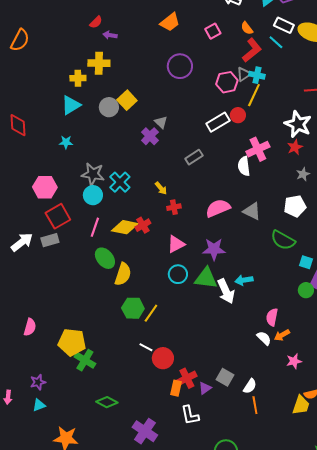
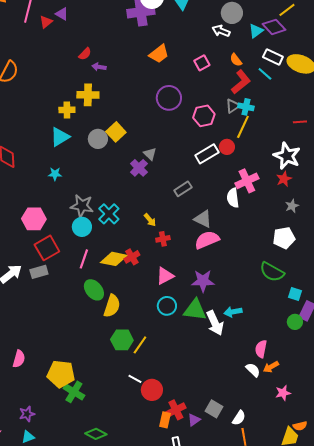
pink hexagon: (227, 82) -> (204, 116), moved
gray triangle: (252, 211) -> (203, 219), moved

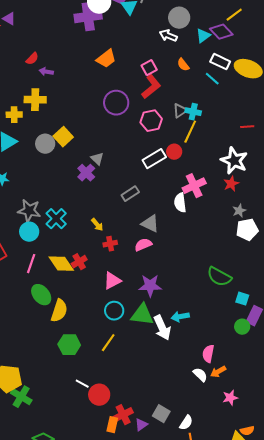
red L-shape: (241, 82) -> (151, 87), moved
white pentagon: (284, 238) -> (247, 230), moved
pink semicircle: (207, 240) -> (143, 245), moved, size x0.7
yellow diamond: (114, 259) -> (61, 264), turned 44
yellow line: (140, 345) -> (108, 343), moved

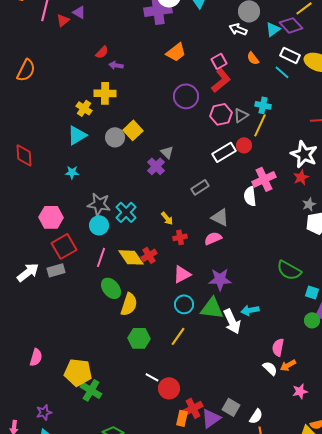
gray triangle: (180, 111) -> (241, 115), moved
yellow cross: (14, 115) -> (84, 108), turned 35
purple triangle: (141, 425) -> (211, 418), size x1.5

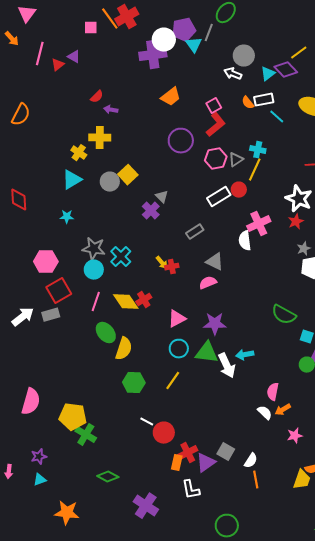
white rectangle: (290, 55) -> (264, 100), moved, turned -36
red cross: (180, 237) -> (172, 267), moved
pink semicircle: (36, 357) -> (31, 402), size x1.5

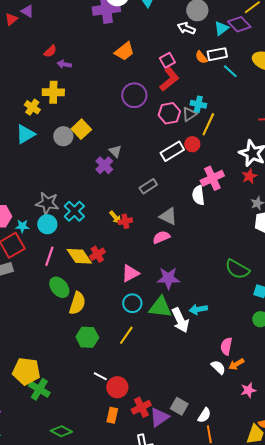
cyan cross: (258, 150) -> (198, 104), moved
cyan star: (67, 217) -> (22, 226), moved
orange rectangle: (177, 463) -> (112, 415), moved

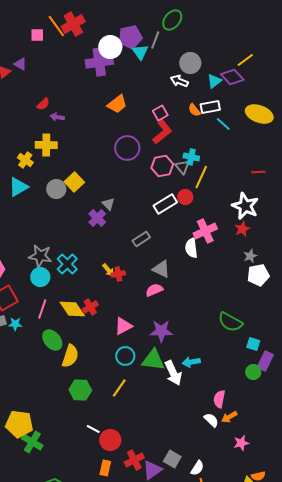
gray triangle: (189, 114) -> (182, 167), turned -35
cyan star: (22, 226) -> (15, 324), moved

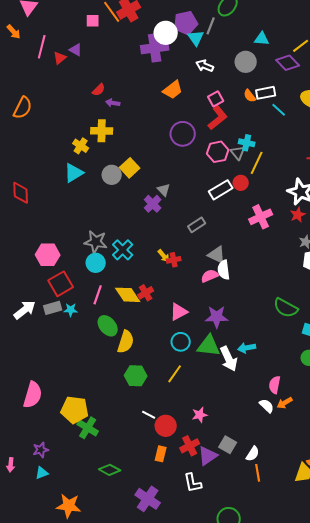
gray circle: (190, 63) -> (246, 62), moved
white arrow: (179, 81) -> (205, 66), moved
cyan triangle: (214, 81) -> (262, 39), moved, turned 42
white semicircle: (191, 248) -> (224, 270), moved
pink star: (241, 443) -> (200, 415), moved

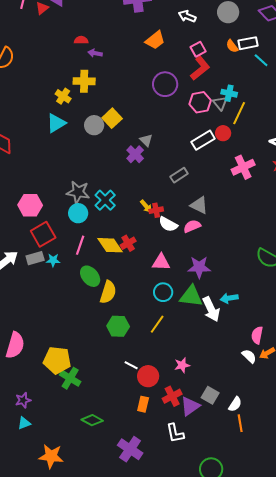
red semicircle: (99, 90) -> (81, 40), turned -136
white semicircle: (224, 270) -> (168, 224), moved, turned -54
pink triangle: (179, 312) -> (161, 262), turned 30

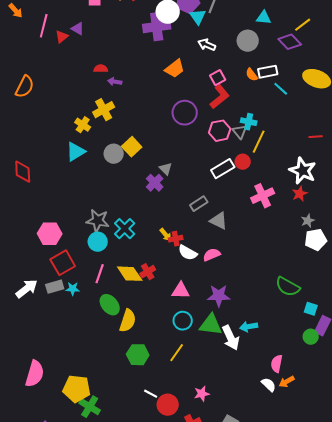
yellow cross: (84, 81) -> (104, 110), turned -30
gray triangle: (199, 205) -> (219, 221), moved

